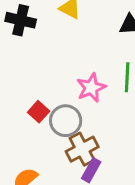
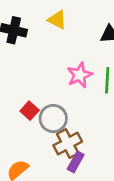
pink star: (91, 88) -> (80, 75), moved

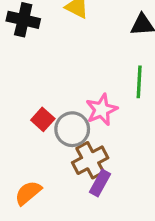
pink star: (80, 75) -> (102, 110), moved

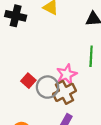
brown cross: (90, 160) -> (65, 92), moved

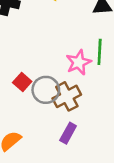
pink star: (67, 74) -> (79, 62), moved

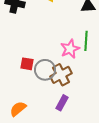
red square: (22, 82) -> (27, 64), turned -32

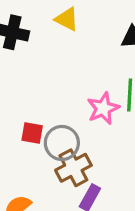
brown cross: (61, 75) -> (73, 168), moved

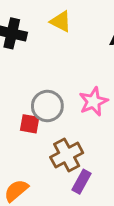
gray circle: (62, 143) -> (47, 106), moved

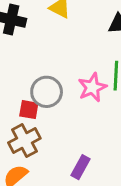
brown cross: (67, 155) -> (24, 141), moved

